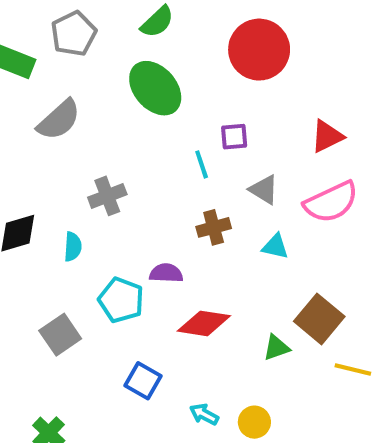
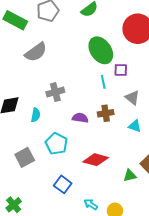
green ellipse: (155, 88) -> (101, 50), moved
purple semicircle: (166, 273) -> (80, 118), moved

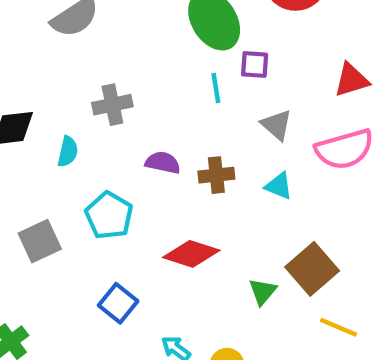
brown cross: (106, 113) -> (216, 175), moved
green triangle: (130, 176) -> (263, 292), turned -40

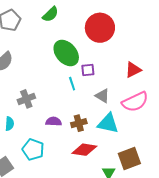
cyan triangle: (279, 186) -> (108, 123), size x1.6
red diamond: (191, 254) -> (84, 150), moved
brown square: (312, 269) -> (129, 159), turned 30

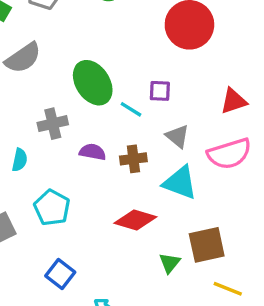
green ellipse: (66, 53) -> (93, 83), moved
cyan line: (72, 84) -> (131, 109), turned -48
purple semicircle: (54, 121) -> (93, 152), moved
brown cross: (79, 123) -> (133, 159), moved

